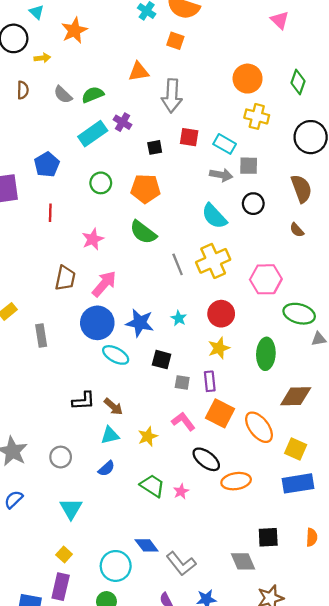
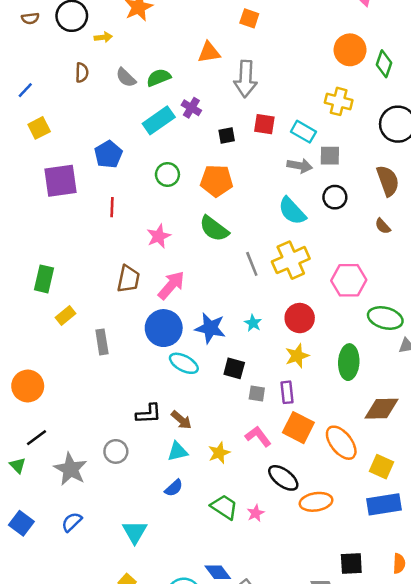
orange circle: (248, 79) -> (350, 50), moved
gray circle: (61, 457) -> (116, 451), moved

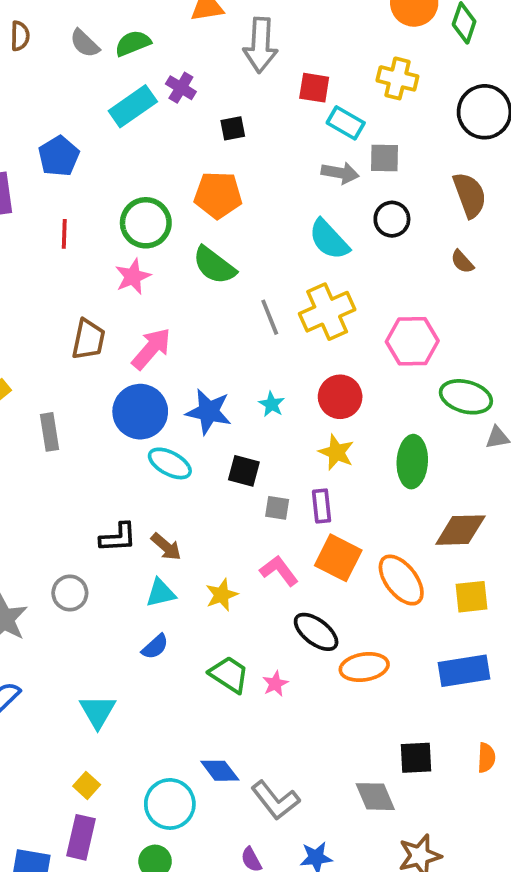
red square: (264, 124) -> (314, 88), moved
green circle: (167, 174) -> (146, 223), moved, size x1.4
yellow star: (297, 356) -> (336, 452), turned -30
yellow square: (381, 467) -> (472, 597), moved, turned -30

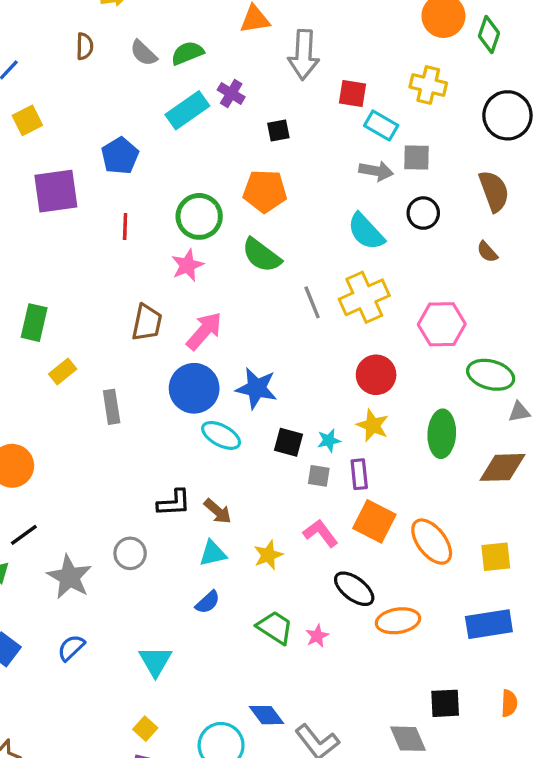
cyan star: (272, 404) -> (329, 440), moved, turned 30
brown diamond: (460, 530) -> (502, 467), moved

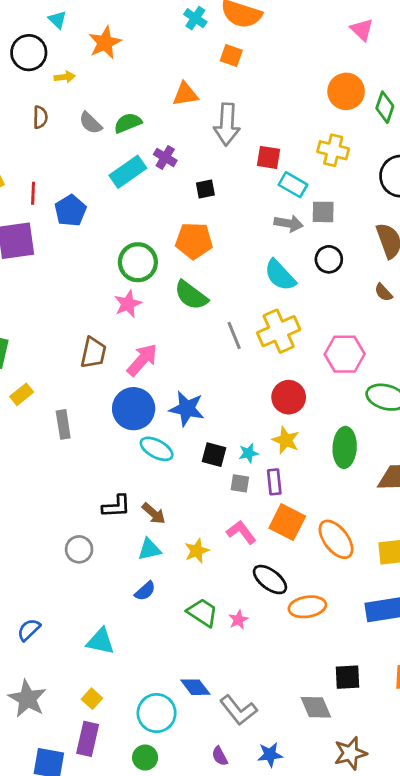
red line: (125, 227) -> (33, 193), moved
gray star: (69, 577) -> (27, 699), moved
cyan triangle: (155, 661) -> (101, 641), turned -48

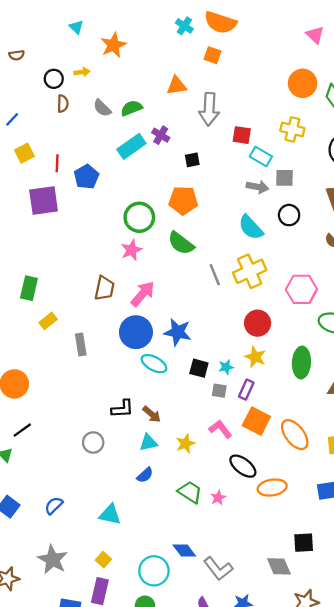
black circle: (29, 53) -> (54, 79), moved, size x0.7
purple rectangle: (274, 482) -> (246, 390), turned 30

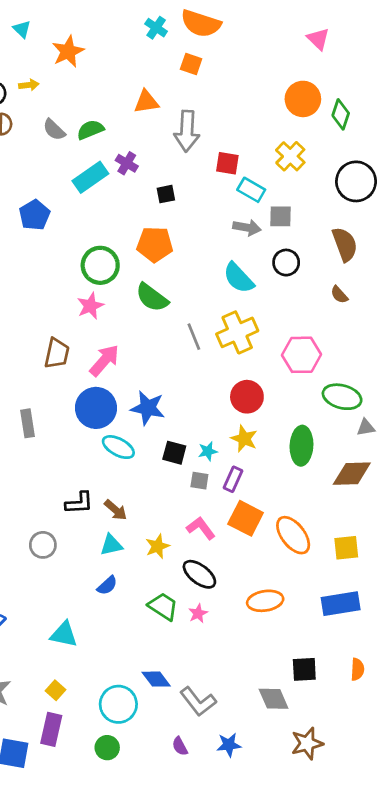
yellow cross: (292, 129) -> (290, 156), turned 30
black ellipse: (243, 466) -> (199, 574), moved

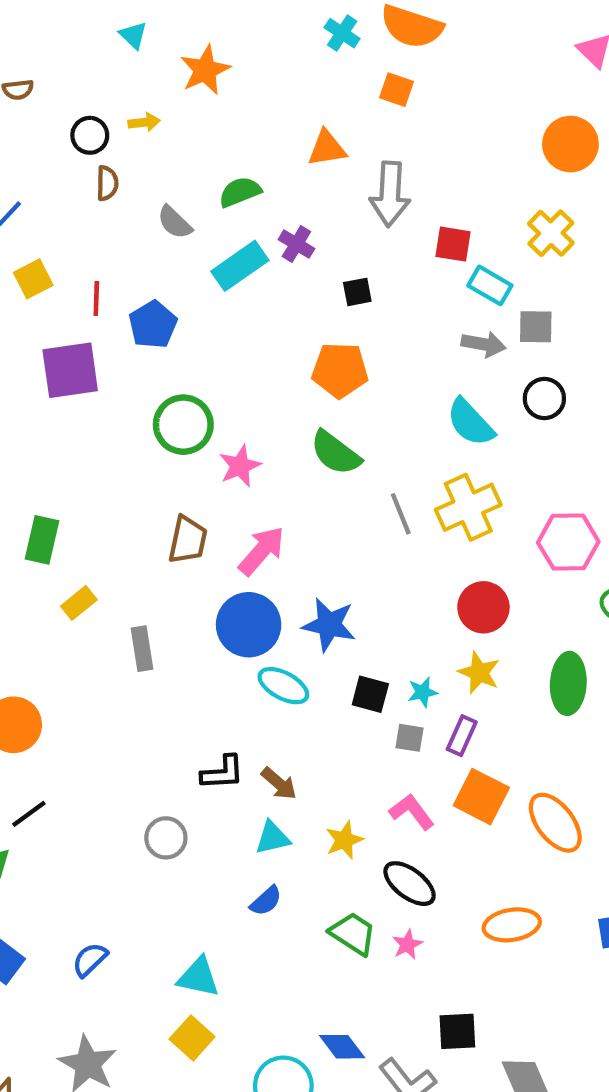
gray semicircle: (54, 130) -> (175, 222), moved
green circle: (100, 265) -> (183, 425), moved
black square: (304, 669) -> (457, 1031), moved
yellow square: (55, 690) -> (192, 1038), moved, size x1.4

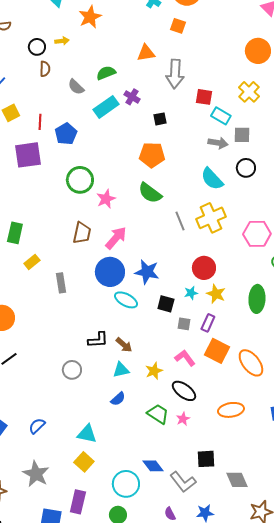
red circle: (483, 607) -> (204, 268), moved
cyan star: (423, 692) -> (191, 293), moved

